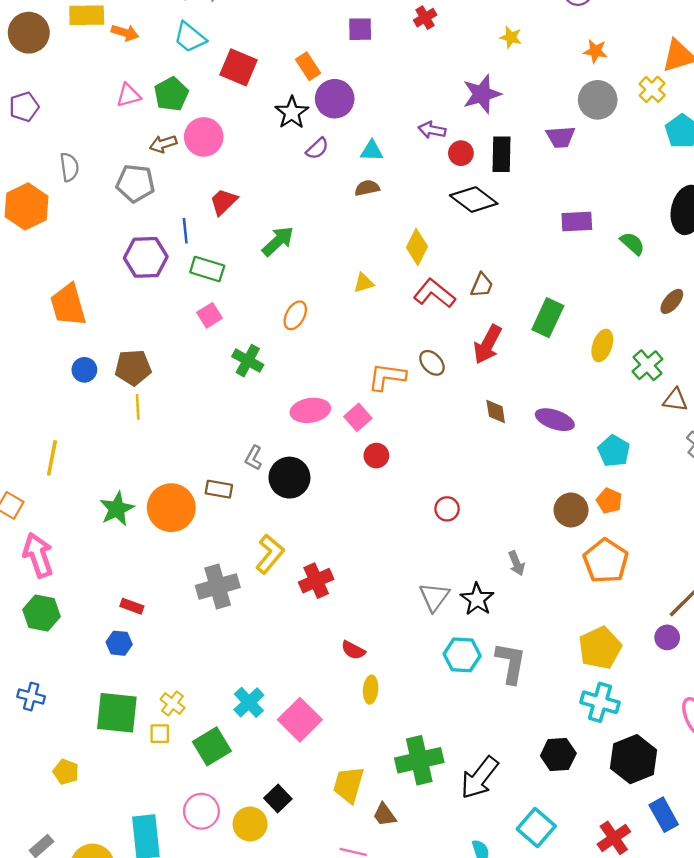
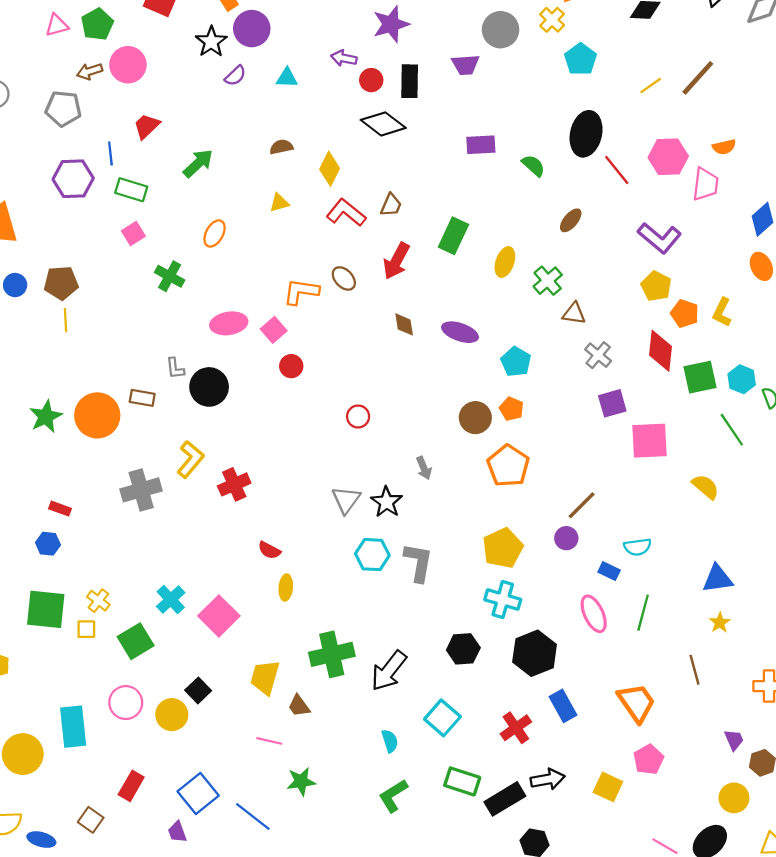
brown semicircle: (367, 188) -> (281, 147), moved
gray L-shape: (254, 458) -> (175, 368), turned -35

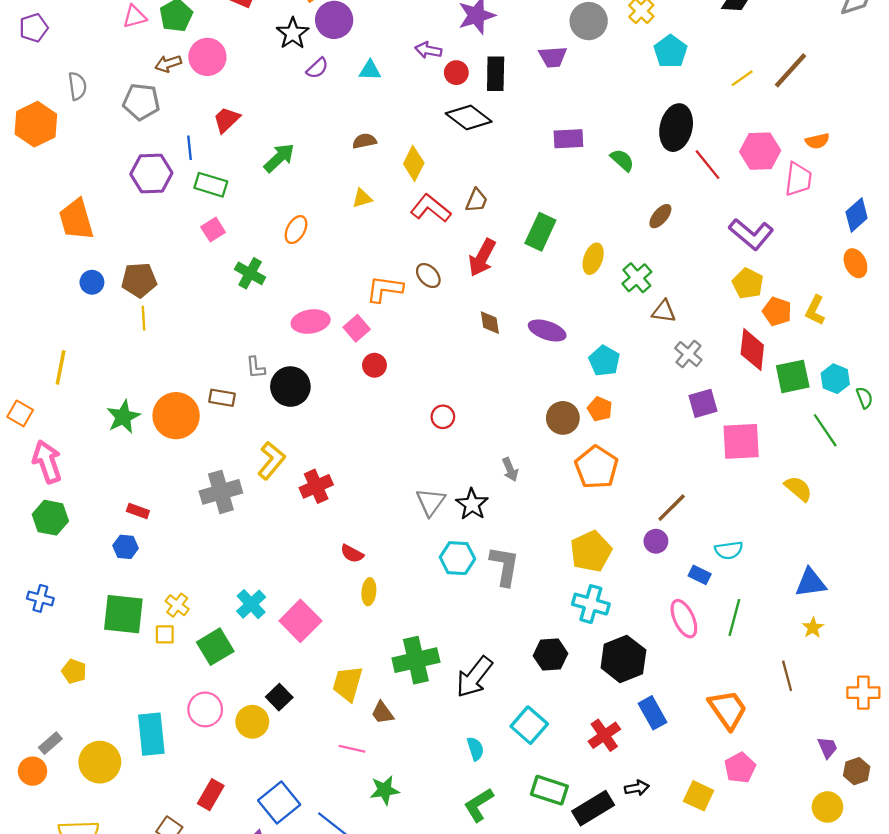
black arrow: (548, 779) -> (637, 788), size x0.7

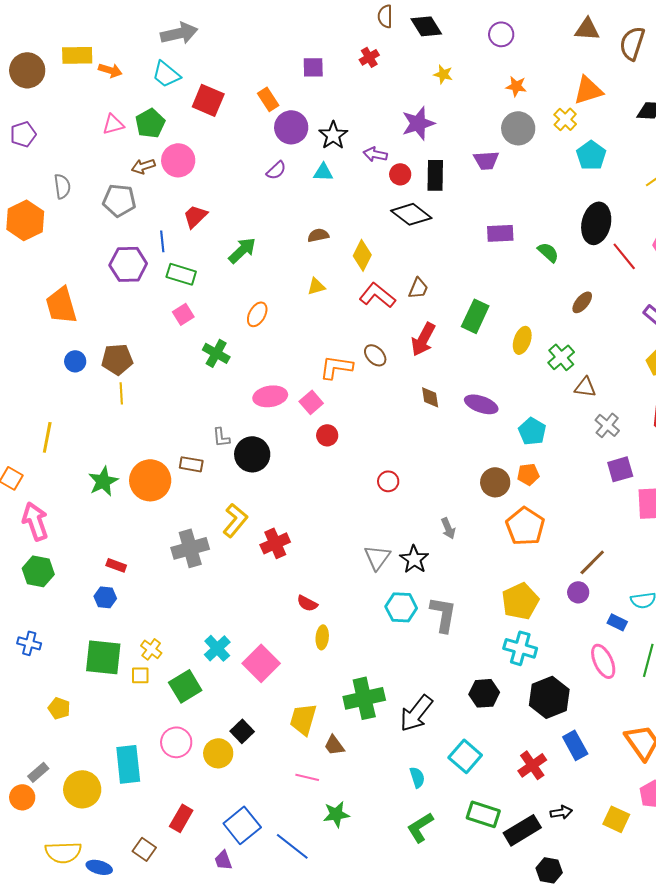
black star: (293, 33) -> (333, 135), moved
orange pentagon: (600, 409) -> (528, 474), turned -30

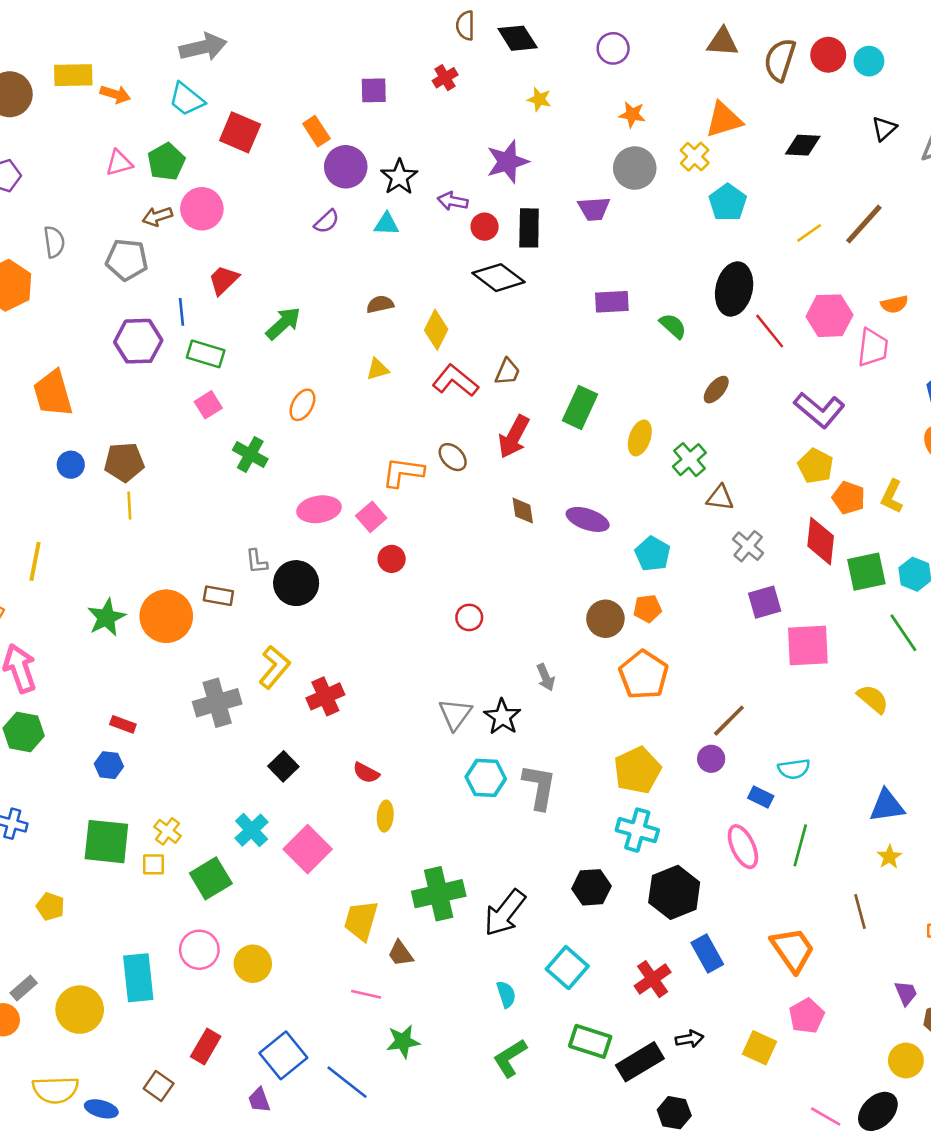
black square: (242, 731) -> (283, 766), moved

